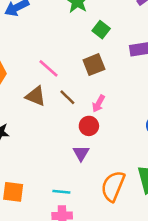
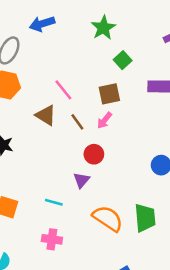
pink arrow: (98, 104) -> (105, 120), moved
orange semicircle: (113, 186) -> (108, 218), turned 92
cyan line: (61, 192) -> (54, 202), moved

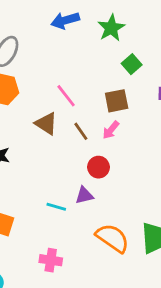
blue arrow: (42, 24) -> (65, 20), moved
purple triangle: (81, 180) -> (84, 195), turned 36
cyan line: (54, 202) -> (56, 207), moved

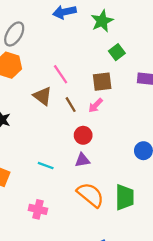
purple triangle: (84, 195) -> (82, 160), moved

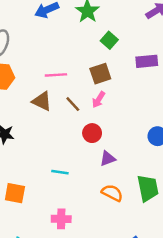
pink line: (61, 74) -> (56, 75), turned -48
purple triangle: (82, 160) -> (108, 159), moved
orange semicircle: (90, 195) -> (112, 193), size x0.7

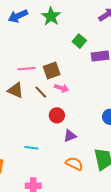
green square: (109, 40) -> (79, 41), moved
brown square: (100, 74) -> (52, 70), moved
pink arrow: (99, 100) -> (62, 88), turned -104

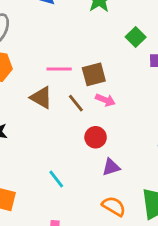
cyan line: (31, 148) -> (56, 179), turned 40

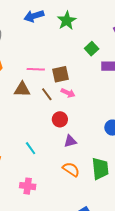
brown triangle: (41, 98) -> (22, 89), turned -30

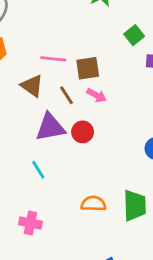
brown triangle: (22, 89) -> (32, 86), turned 30
purple triangle: (70, 141) -> (50, 127), moved, size x1.6
orange semicircle: (71, 169) -> (93, 204), turned -36

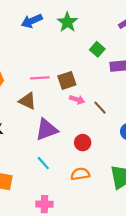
brown line: (66, 95) -> (100, 108), moved
red circle: (83, 132) -> (83, 143), moved
orange semicircle: (93, 204) -> (80, 174), moved

